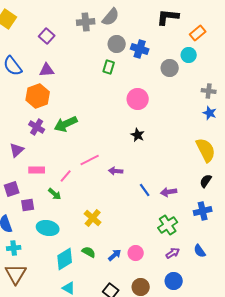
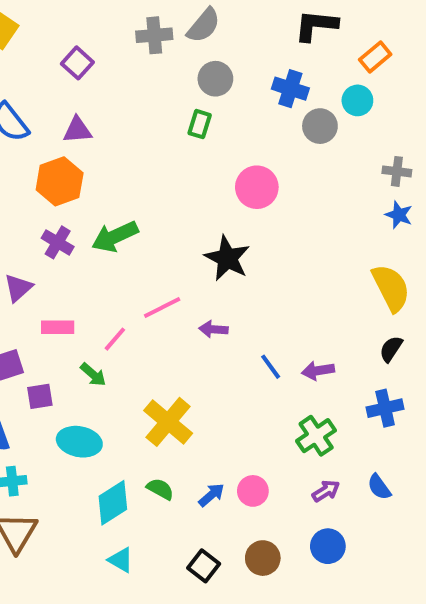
blue cross: (140, 49) -> (290, 89), moved
black star: (138, 135) -> (227, 258), moved, size x1.6
yellow cross: (93, 218) -> (168, 422), size x1.4

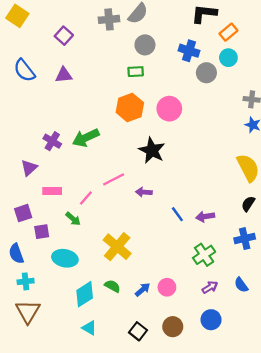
orange rectangle: (375, 57) -> (228, 32), moved
green rectangle: (200, 124) -> (136, 72), turned 70
orange hexagon: (60, 181) -> (130, 108), moved

